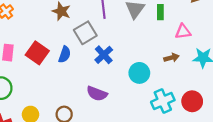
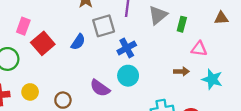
red square: (37, 53) -> (43, 43), moved
blue cross: (104, 55) -> (127, 48), moved
cyan circle: (139, 73) -> (128, 76), moved

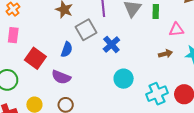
pink rectangle: (23, 26) -> (13, 35), moved
cyan circle: (128, 76) -> (124, 79), moved
purple semicircle: (100, 88) -> (61, 77), moved

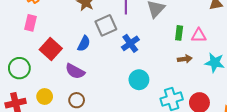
green rectangle: (156, 11) -> (179, 33), moved

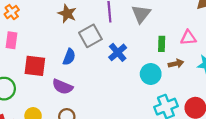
green rectangle: (179, 33) -> (162, 44), moved
red square: (51, 49) -> (35, 66), turned -30
cyan circle: (139, 80) -> (151, 74), moved

